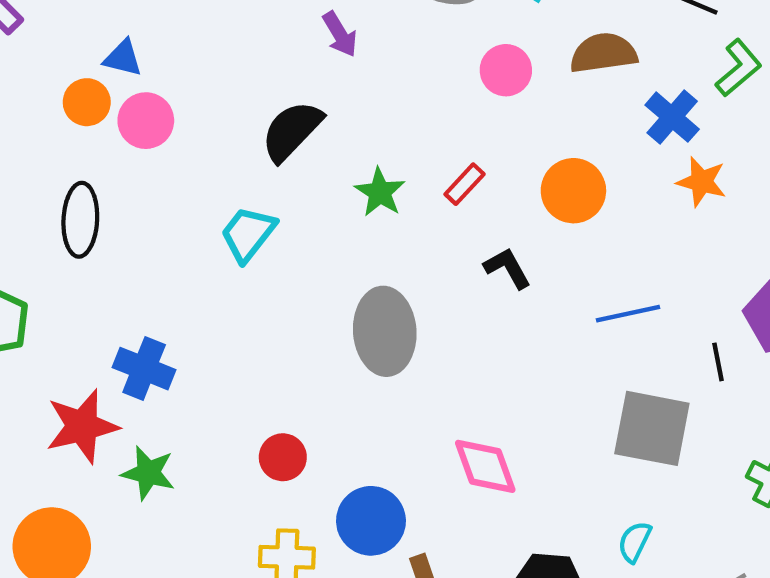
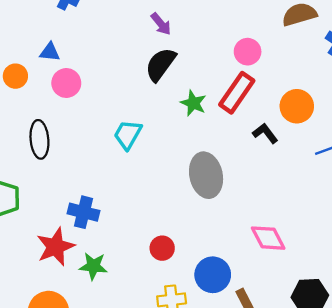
pink circle: (506, 70) -> (248, 52), moved
orange circle: (87, 102) -> (15, 76), moved
black semicircle: (292, 131) -> (161, 64), moved
red rectangle: (465, 184) -> (237, 93), size x1.8
orange circle: (573, 191) -> (297, 106), moved

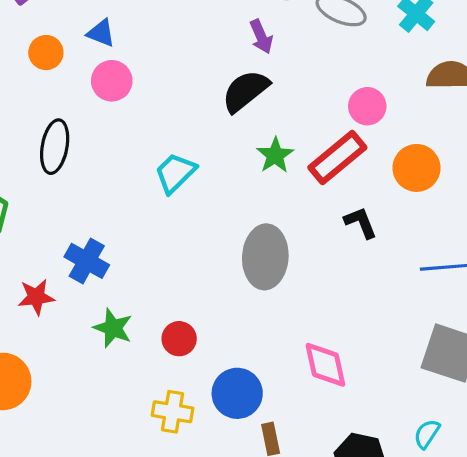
orange circle: (297, 106) -> (417, 168), moved
red star: (55, 247) -> (36, 297), size x0.7
green star: (93, 266) -> (113, 328), moved

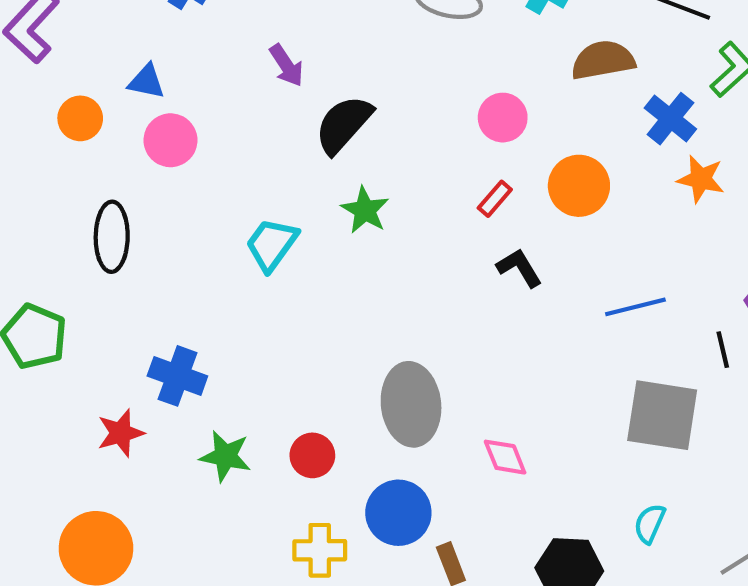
purple arrow: (261, 37) -> (286, 65), moved
green star: (275, 155) -> (365, 210), moved
red rectangle: (337, 157) -> (495, 199), moved, size x0.5
gray ellipse: (265, 257) -> (411, 404), moved
pink diamond: (325, 365) -> (505, 457), size x0.7

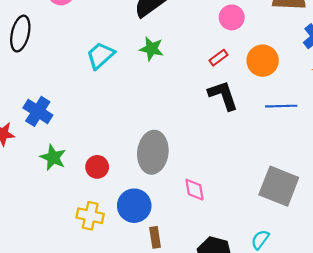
green star: (365, 210) -> (151, 49), turned -30
black L-shape: (519, 268) -> (223, 95), size x1.4
blue line: (635, 307) -> (281, 106), moved

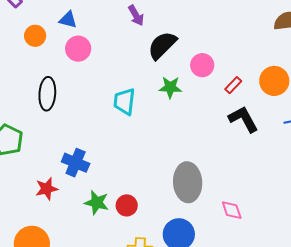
pink circle: (232, 17) -> (202, 65), moved
cyan trapezoid: (100, 55) -> (124, 101), turned -32
red circle: (97, 167) -> (127, 205), moved

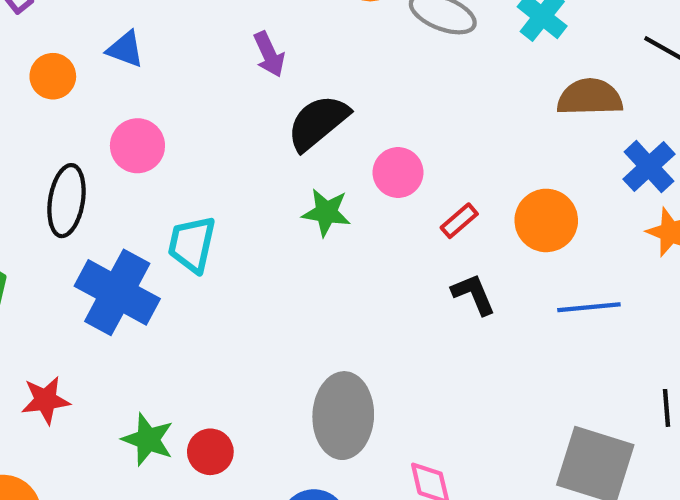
pink circle: (78, 49) -> (137, 146), moved
cyan trapezoid: (124, 101) -> (192, 244), moved
black L-shape: (243, 119) -> (473, 294), size x0.7
blue cross: (76, 163) -> (117, 292), moved, size x1.4

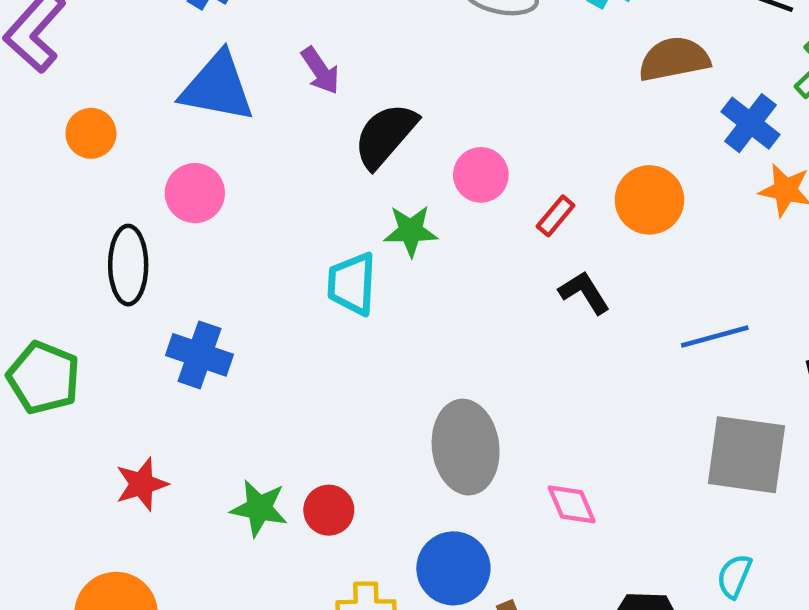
blue triangle: (125, 49) -> (217, 87), moved, size x1.8
cyan trapezoid: (192, 244) -> (352, 284), moved
blue cross: (117, 292) -> (199, 355), size x0.7
blue line: (589, 307) -> (715, 337), moved

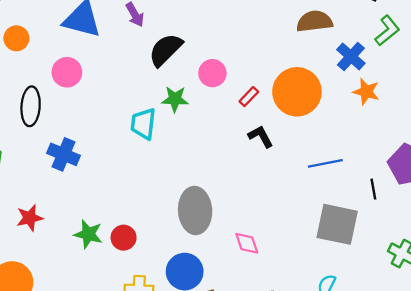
orange circle: (649, 200) -> (297, 92), size x1.4

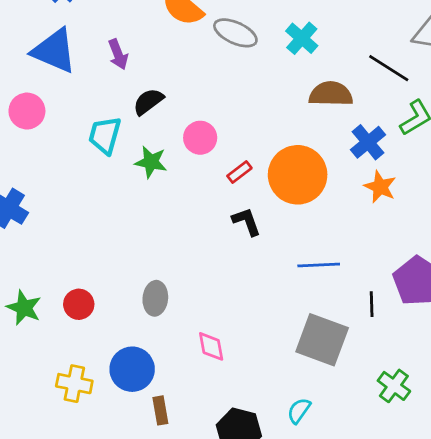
black semicircle: (165, 50) -> (148, 102), size x0.7
cyan trapezoid: (143, 124) -> (105, 135), moved
gray ellipse: (195, 211) -> (155, 298), size x0.6
red circle: (124, 238) -> (79, 304), moved

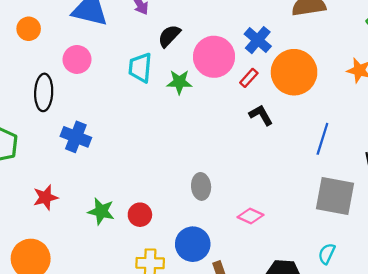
pink circle: (200, 138) -> (214, 57), size x1.6
blue cross: (368, 142) -> (258, 40), moved
blue line: (319, 265) -> (322, 139), turned -60
red circle: (79, 304) -> (140, 215), moved
pink diamond: (211, 346) -> (251, 216), turned -45

